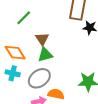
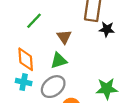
brown triangle: (42, 39) -> (64, 37), moved
orange diamond: (15, 53) -> (26, 59), turned 30

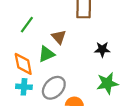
black star: (107, 29) -> (102, 49), moved
green triangle: (59, 61) -> (46, 54), moved

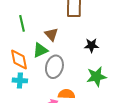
green line: (27, 25) -> (22, 23), turned -49
gray ellipse: (54, 88) -> (54, 67), moved, turned -30

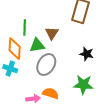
green line: (22, 23) -> (25, 27), moved

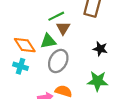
green line: (25, 27) -> (56, 16), moved, turned 63
orange diamond: (15, 49) -> (25, 45), turned -35

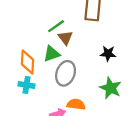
orange diamond: (25, 45) -> (28, 62), turned 45
green star: (98, 81) -> (110, 88), turned 30

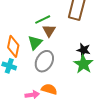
green triangle: (52, 54) -> (35, 43), turned -35
green star: (110, 88) -> (83, 64), moved

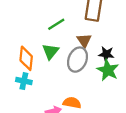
brown triangle: (49, 31) -> (84, 40), moved
gray ellipse: (44, 61) -> (77, 60), moved

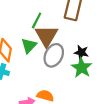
green line: (56, 24) -> (37, 20), turned -35
brown triangle: (84, 40) -> (46, 36), moved, size x1.6

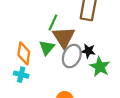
black star: (81, 52) -> (88, 51), moved

